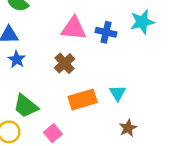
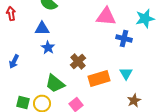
pink triangle: (74, 28) -> (106, 16), moved
blue cross: (106, 32) -> (124, 38), moved
brown cross: (65, 63) -> (78, 62), moved

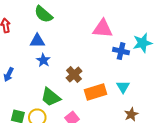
cyan star: (145, 18) -> (142, 43), moved

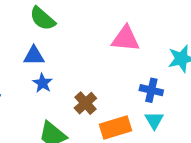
blue cross: (121, 51) -> (151, 90), moved

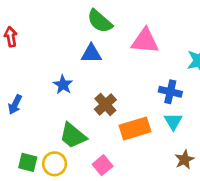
green semicircle: (42, 19) -> (100, 21), moved
blue triangle: (34, 56) -> (91, 54), moved

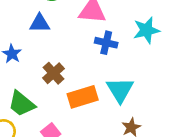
blue cross: (170, 92) -> (106, 43), moved
cyan triangle: (173, 121) -> (120, 90), size x1.5

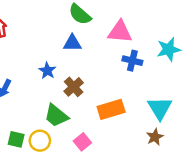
brown cross: (53, 73) -> (74, 87), moved
cyan triangle: (120, 90) -> (160, 108), moved

